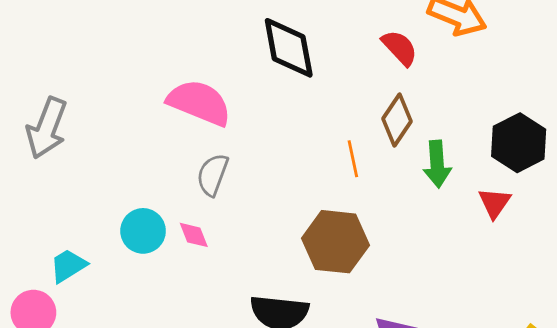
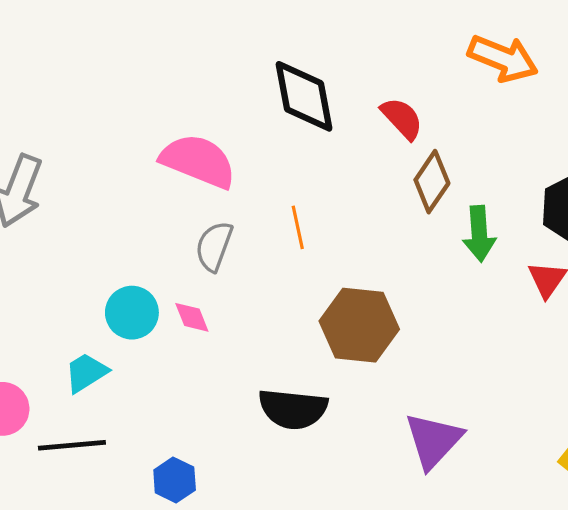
red semicircle: (400, 48) -> (402, 118), moved
orange line: (353, 159) -> (298, 227), moved
cyan trapezoid: (68, 266) -> (86, 373), moved

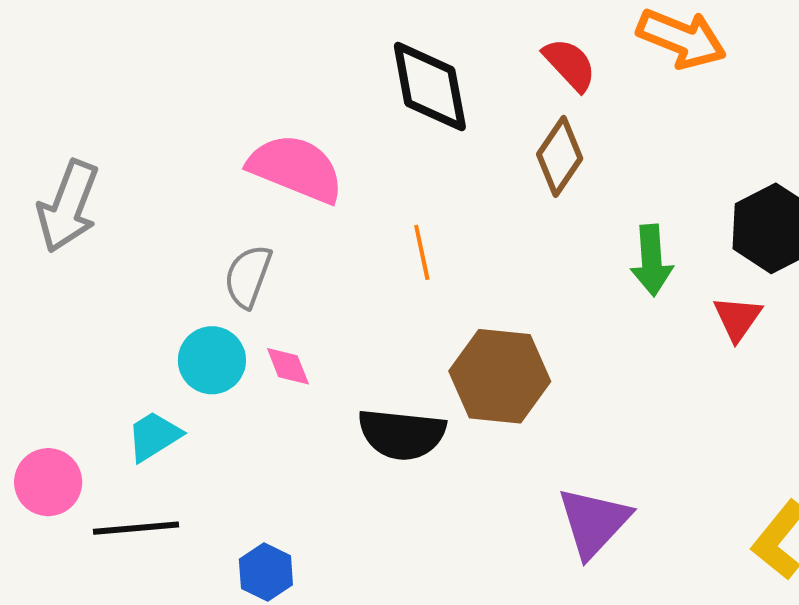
red semicircle: (402, 118) -> (570, 64), moved
brown diamond: (432, 182) -> (560, 156), moved
gray semicircle: (214, 246) -> (248, 276), moved
black semicircle: (293, 409) -> (402, 434), moved

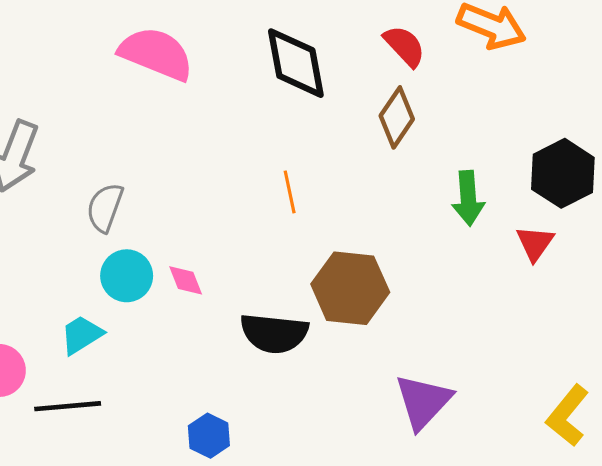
pink semicircle: (296, 168) -> (156, 54), moved
gray semicircle: (248, 276) -> (105, 207), moved
blue hexagon: (266, 572) -> (209, 436), moved

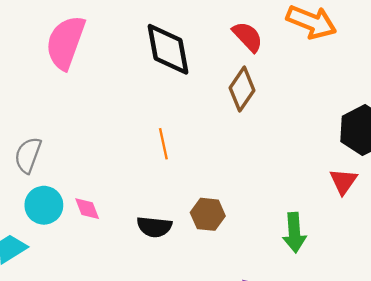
pink semicircle: (156, 54) -> (66, 42), turned -92
green arrow: (468, 198) -> (294, 233), moved
brown hexagon: (350, 288) -> (208, 214), size x0.6
black semicircle: (274, 333) -> (154, 227), moved, size x0.7

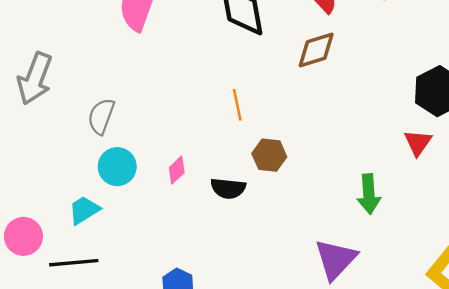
brown diamond: (242, 89) -> (316, 50), turned 39
pink diamond: (87, 209) -> (177, 170), moved, turned 68
brown hexagon: (208, 214) -> (269, 155), moved

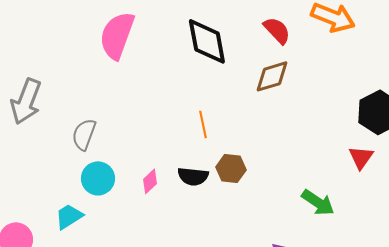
black semicircle: (228, 188) -> (193, 176), moved
green arrow: (369, 194) -> (318, 202), turned -52

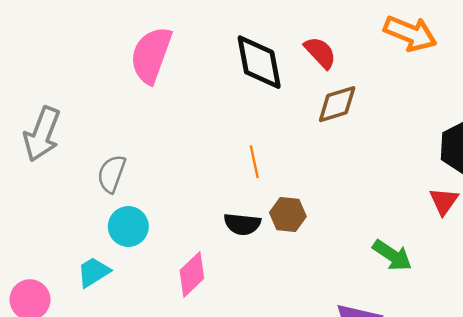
red semicircle: (277, 30) -> (320, 53), moved
pink diamond: (150, 181) -> (192, 274), moved, size x1.5

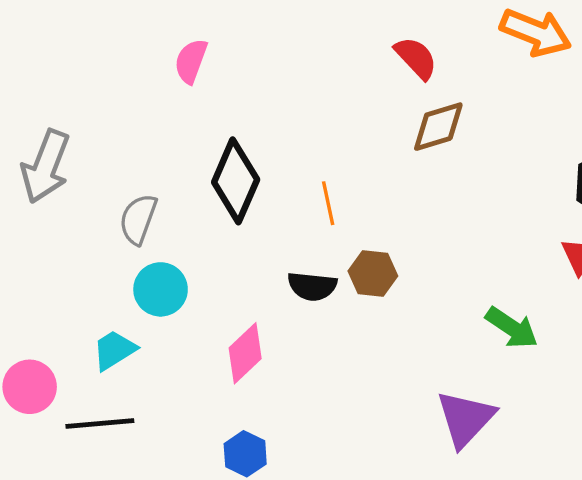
pink semicircle: (151, 55) -> (191, 61), size x0.6
black diamond: (259, 62) -> (236, 181), moved, turned 34

